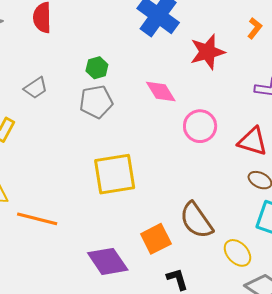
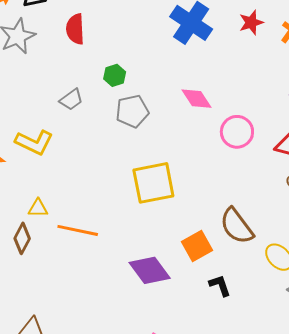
red star: (207, 52) -> (251, 23), moved, size x0.7
green hexagon: (97, 68) -> (115, 75), moved

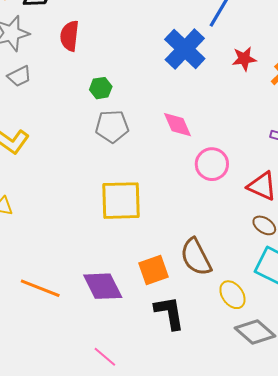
gray trapezoid: (71, 100) -> (19, 76), moved
orange line: (78, 230) -> (40, 288), moved
black L-shape: (220, 285) -> (169, 313), size x1.5

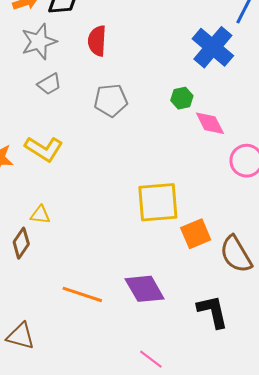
green hexagon: (101, 88) -> (182, 98), moved
gray pentagon: (112, 126) -> (111, 100), moved
orange square: (153, 270) -> (196, 234), moved

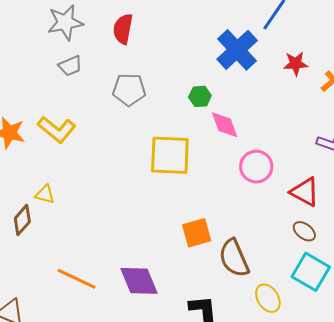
yellow square: (158, 202) -> (170, 155), moved

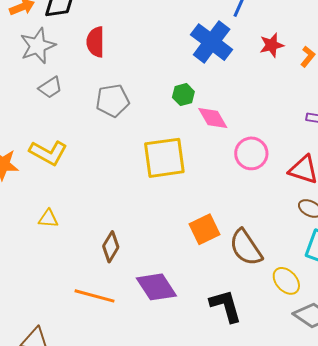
brown diamond: (22, 220) -> (111, 247), moved

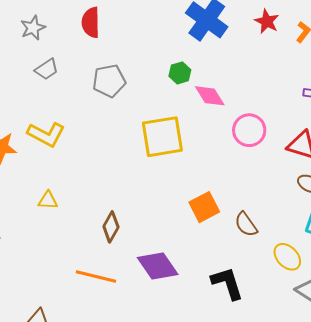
red star: (272, 45) -> (267, 21), turned -30
gray star: (38, 46) -> (33, 28), size x0.7
brown semicircle: (246, 248) -> (246, 224), size x0.7

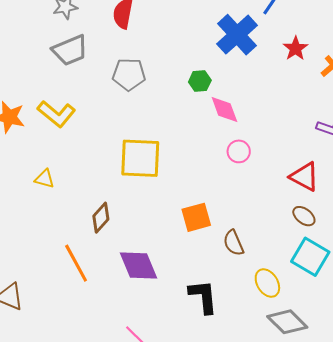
gray trapezoid: (47, 69) -> (70, 50), size x1.5
pink circle: (249, 130) -> (239, 151), moved, size x0.7
yellow square: (162, 137) -> (140, 158), moved
orange line: (96, 276) -> (76, 263), turned 36

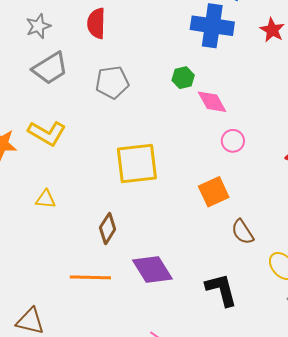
blue cross: (237, 35) -> (212, 26), turned -30
orange square: (196, 217) -> (214, 192), moved
orange line: (76, 263) -> (90, 277), turned -51

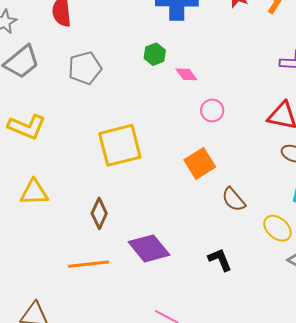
pink diamond: (212, 102) -> (186, 74), size x0.7
yellow triangle: (46, 199) -> (34, 192), size x1.4
black L-shape: (221, 290) -> (220, 260), size x0.7

